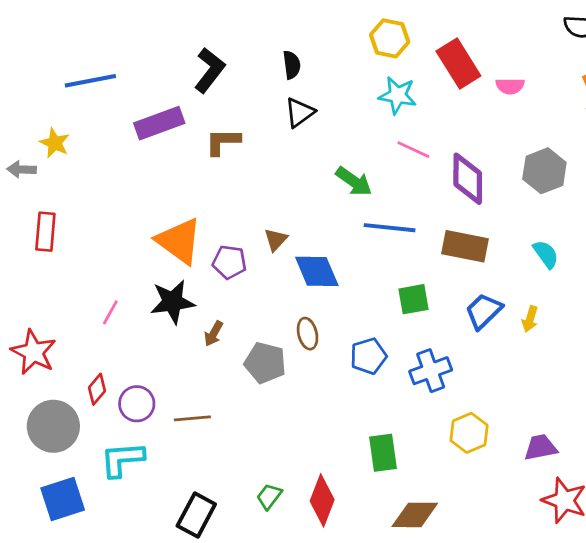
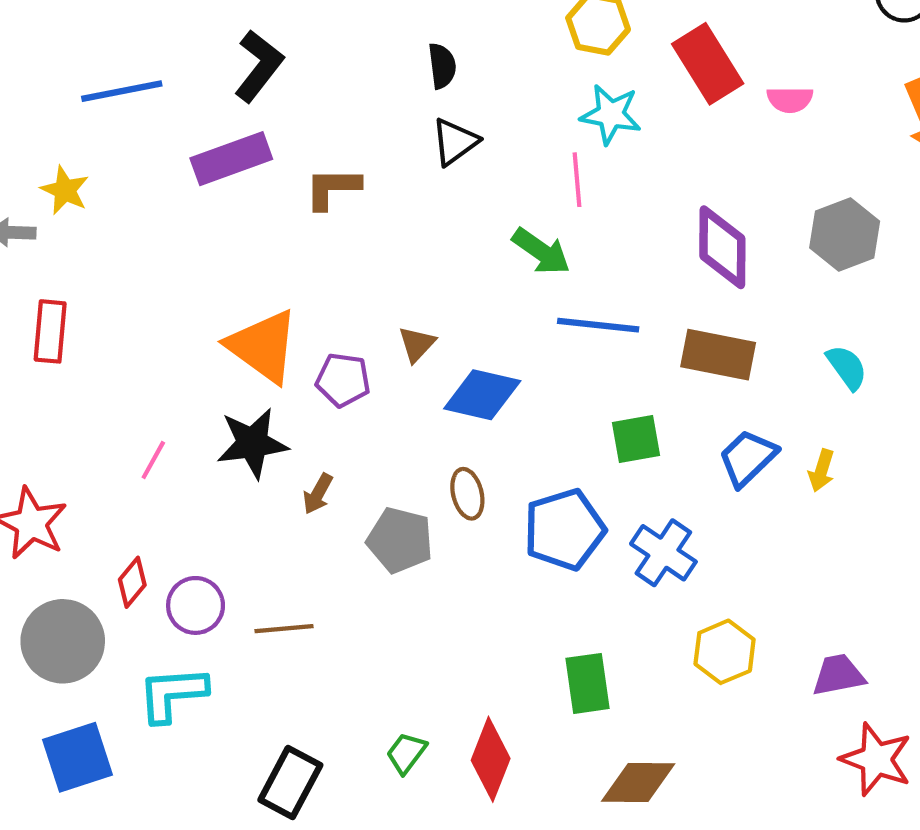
black L-shape: (210, 70) -> (259, 66), moved
pink line: (413, 150) -> (577, 180), moved, turned 60
blue diamond: (317, 271) -> (482, 395), turned -54
blue pentagon: (368, 356) -> (564, 530), size x1.4
blue cross: (431, 371) -> (663, 553), turned -36

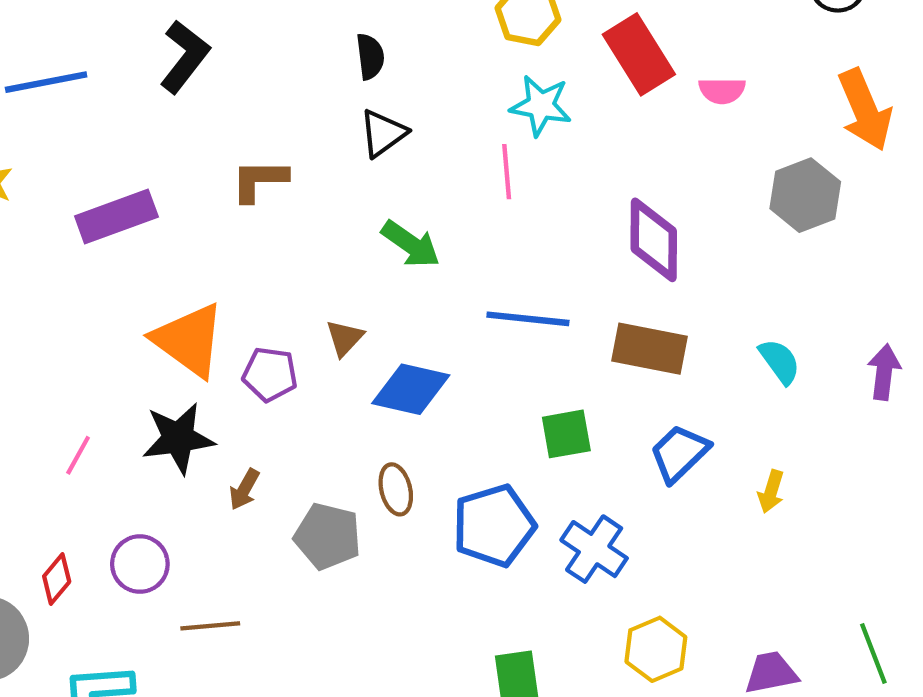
purple rectangle: (231, 159) -> (116, 216), moved
gray hexagon: (845, 235) -> (805, 195), moved
green arrow: (541, 251) -> (411, 244), moved
yellow arrow: (821, 471) -> (771, 492), moved
purple circle: (196, 605) -> (140, 564), moved

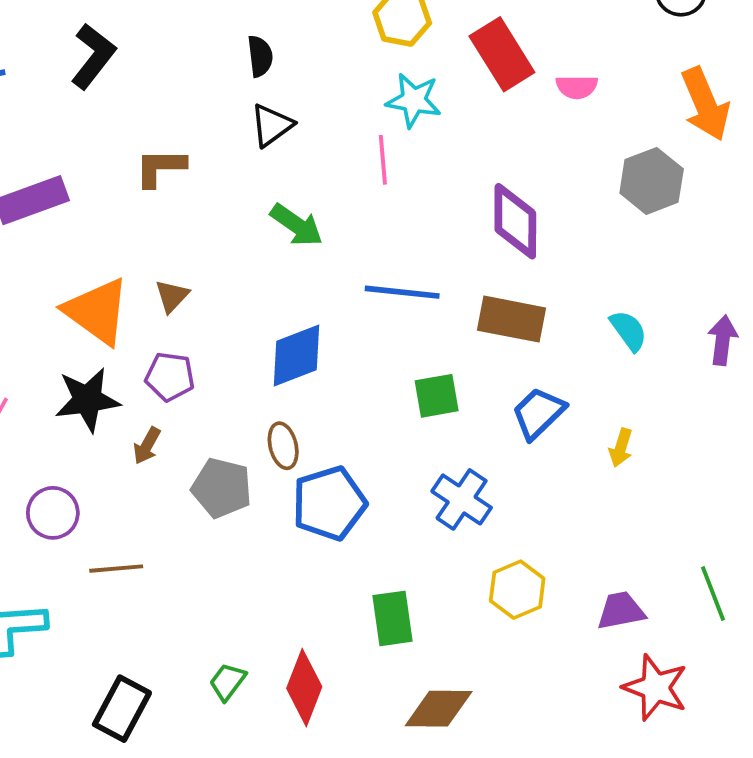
brown triangle: (345, 338) -> (172, 296), moved
purple pentagon: (270, 374) -> (170, 377), moved
blue diamond: (411, 389) -> (297, 356), turned -34
blue pentagon: (494, 526) -> (329, 503), moved

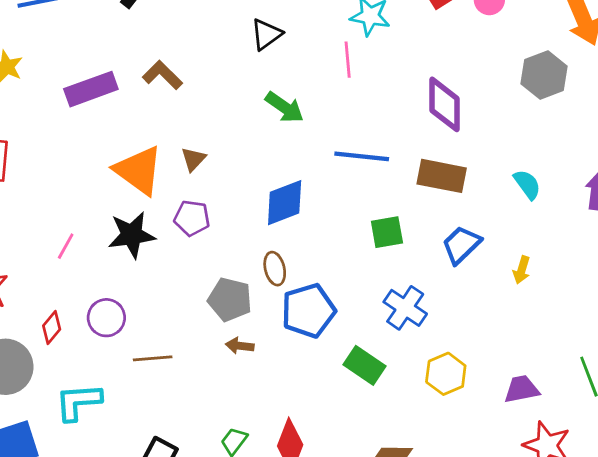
brown L-shape: (160, 167) -> (162, 75), moved, turned 45
brown arrow: (147, 446) -> (240, 346), moved, turned 68
green rectangle: (393, 618) -> (365, 365), moved, turned -48

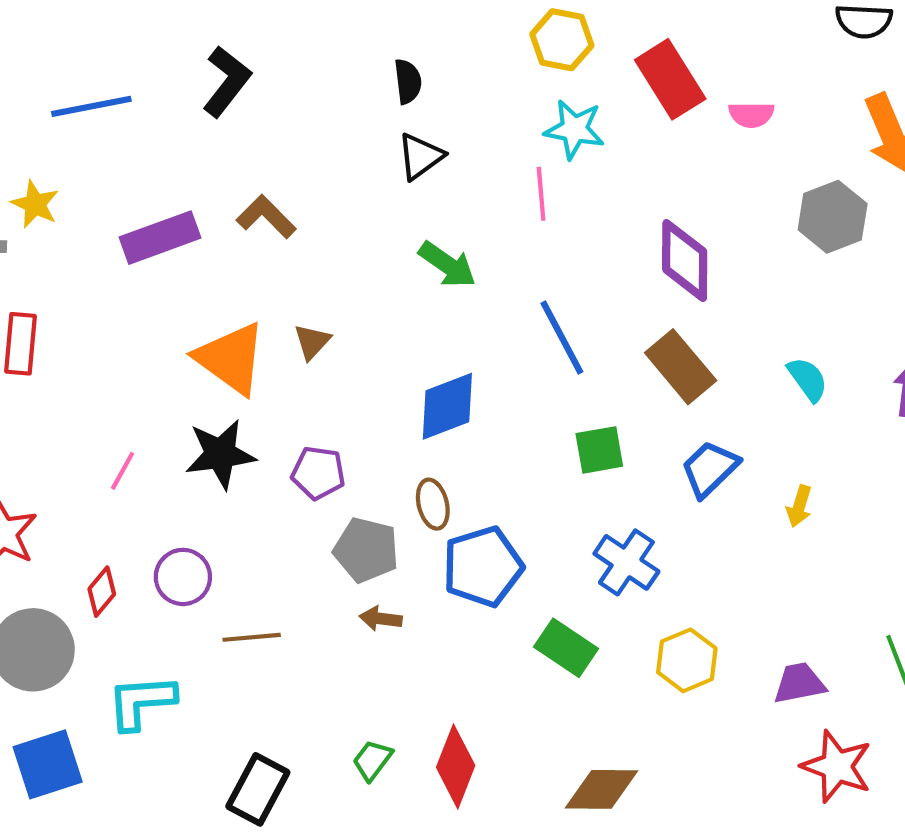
blue line: (362, 156) -> (562, 338), turned 56
brown rectangle: (442, 176) -> (681, 367), turned 39
purple pentagon: (192, 218) -> (318, 473), moved

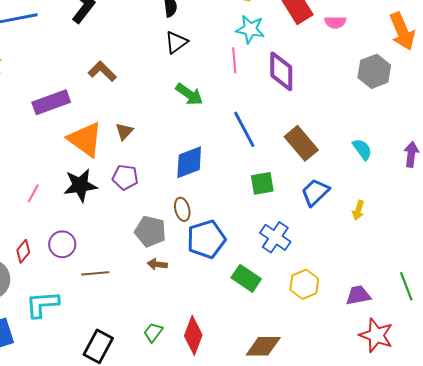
purple rectangle: (160, 238) -> (51, 102), moved
purple diamond: (685, 260) -> (281, 71), moved
purple pentagon: (318, 473) -> (125, 177), moved

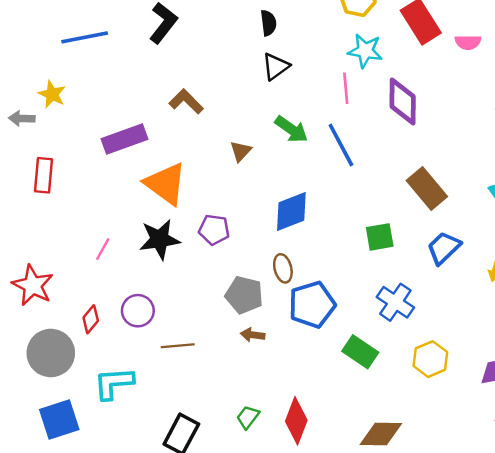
blue line: (244, 129) -> (341, 145), moved
brown triangle: (124, 131) -> (241, 151), moved

